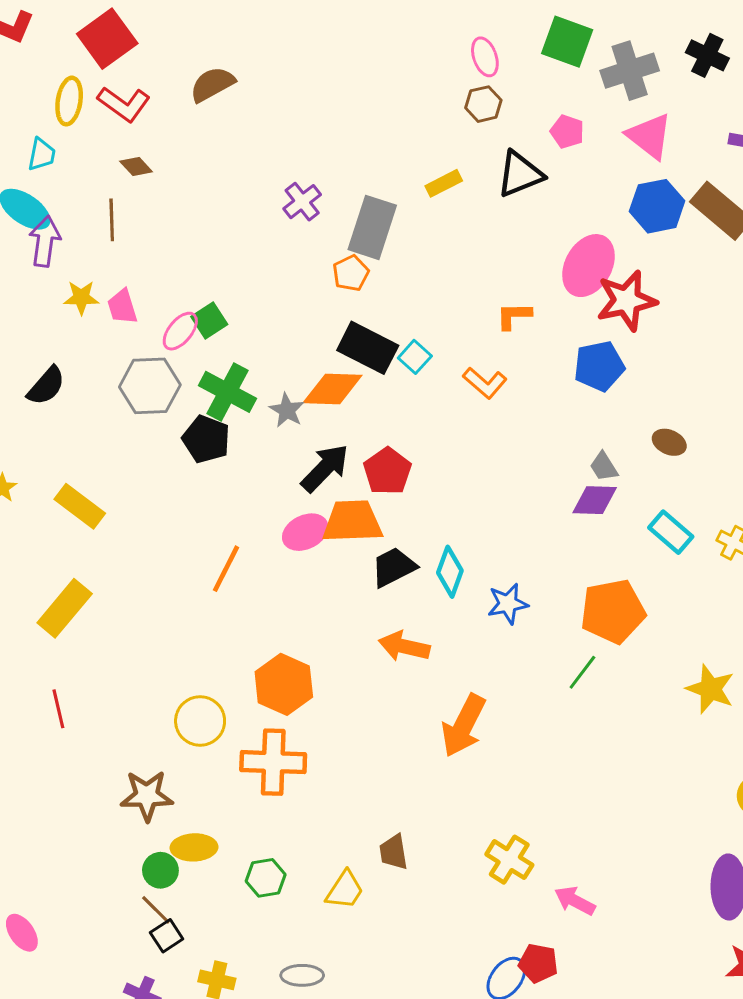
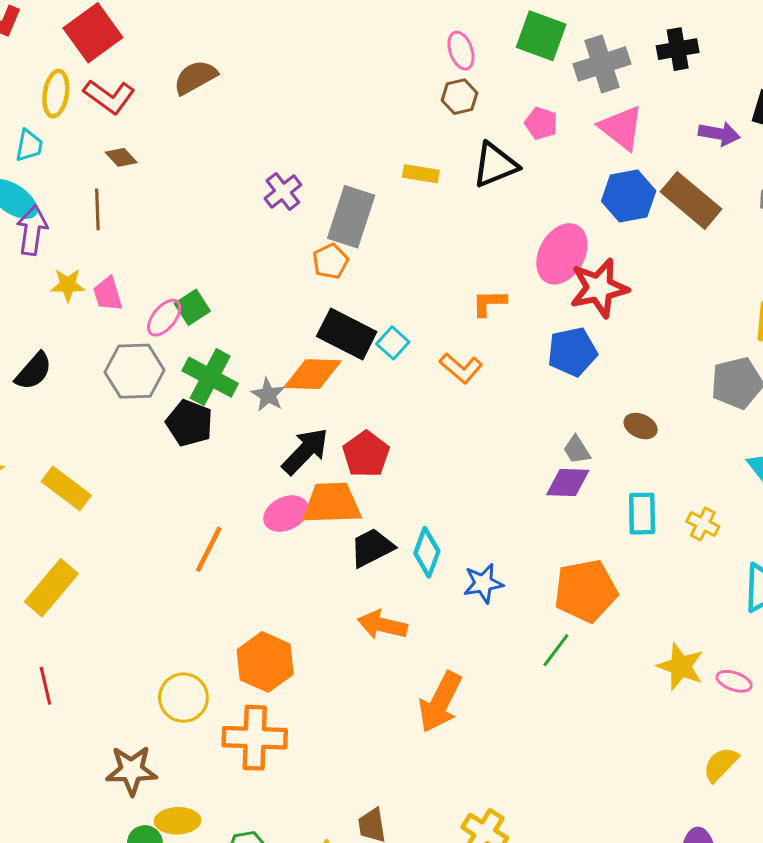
black cross: (707, 55) -> (678, 49), turned -36
yellow rectangle: (444, 183) -> (421, 174), turned 36
cyan rectangle: (671, 532) -> (642, 514), turned 48

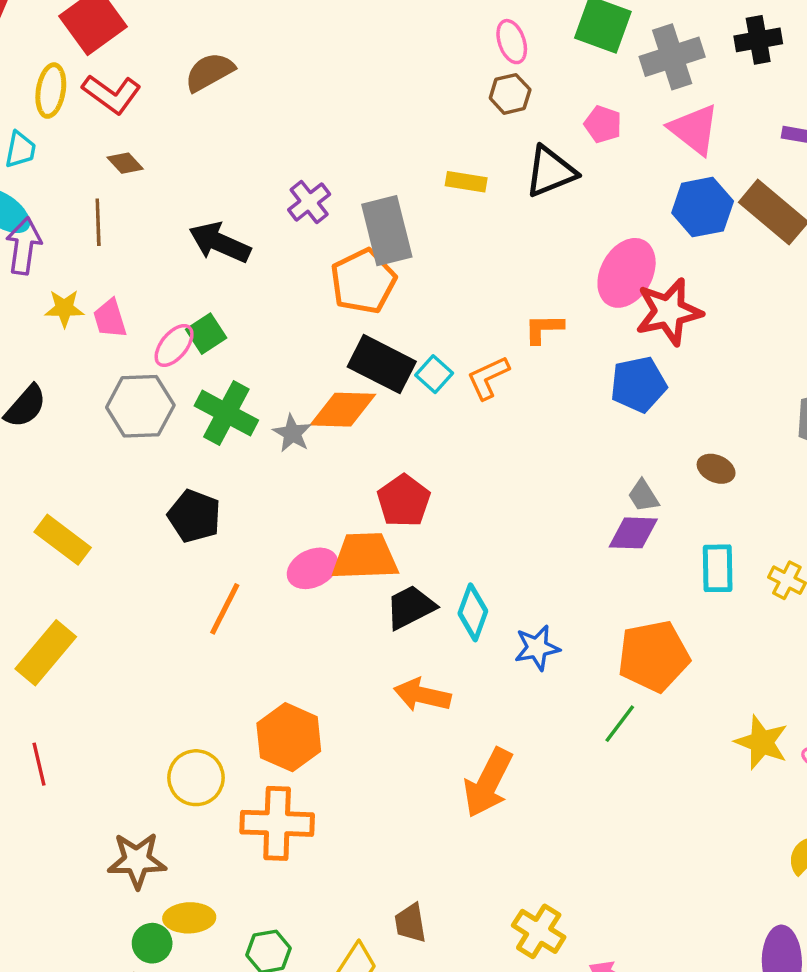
gray rectangle: (351, 217) -> (387, 231), turned -32
orange pentagon: (330, 261) -> (363, 281), size x1.6
orange L-shape: (461, 368) -> (488, 378), moved, turned 114
black pentagon: (189, 423) -> (194, 516), moved
black arrow: (305, 451) -> (220, 242), moved, turned -110

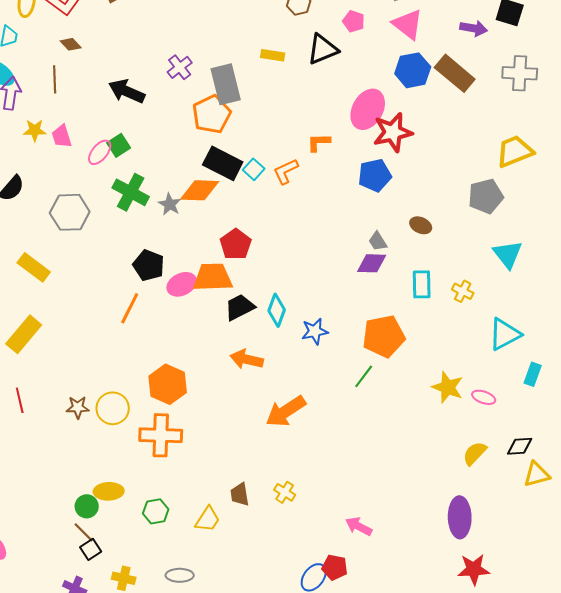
gray hexagon: (140, 406) -> (70, 212), moved
black pentagon: (194, 516) -> (149, 265), moved
orange arrow: (488, 783) -> (286, 411), turned 30
brown star: (137, 860) -> (78, 407), moved, size x0.7
yellow cross: (539, 931) -> (285, 492), moved, size x0.7

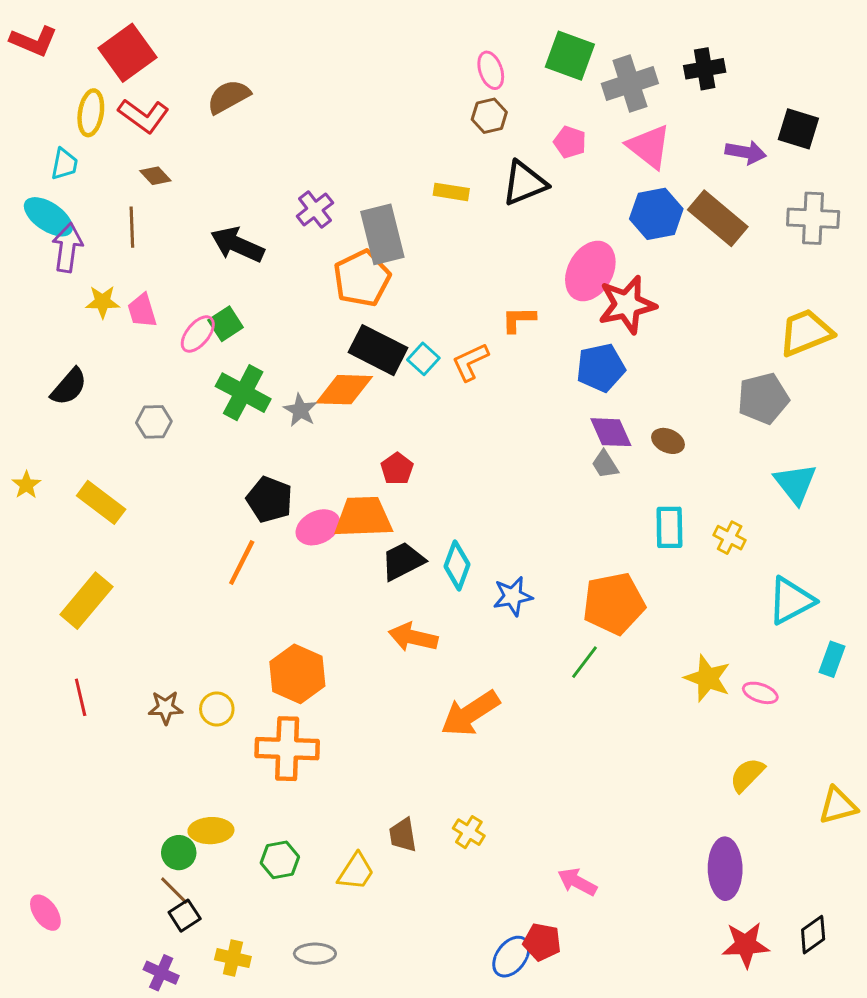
gray hexagon: (70, 212) -> (154, 422), size x0.6
red pentagon: (236, 244) -> (397, 469), size x0.7
purple diamond: (372, 263) -> (611, 432), moved, turned 64
yellow circle: (113, 408) -> (217, 709), size x0.7
black diamond: (520, 446) -> (813, 935), moved, turned -32

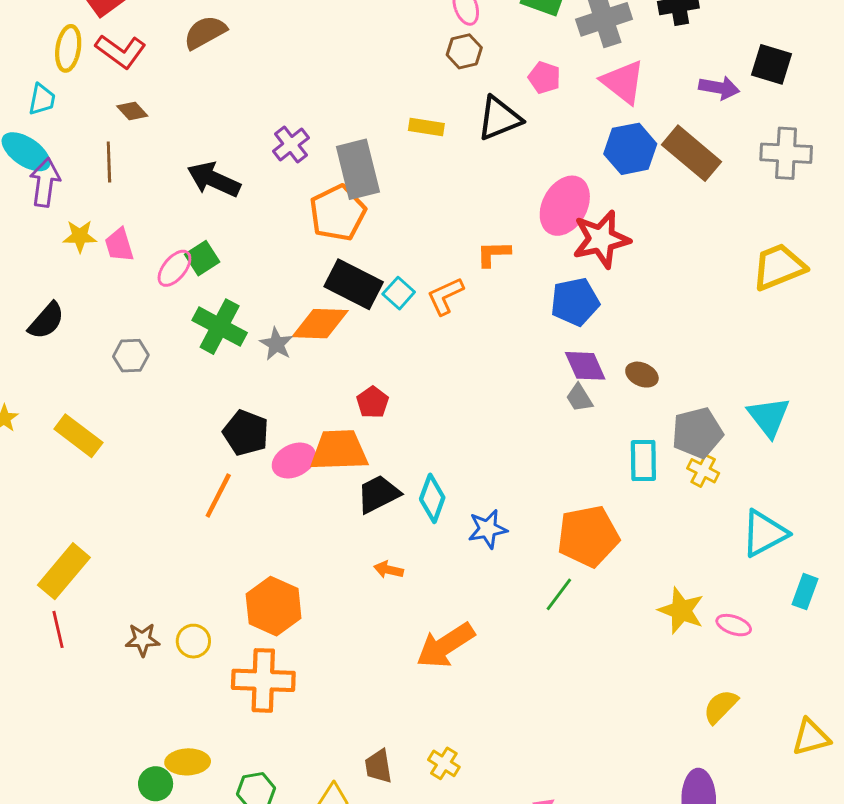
gray pentagon: (763, 398) -> (697, 433), moved
yellow rectangle: (86, 601) -> (64, 571), moved
orange arrow: (413, 637) -> (389, 570), size x0.6

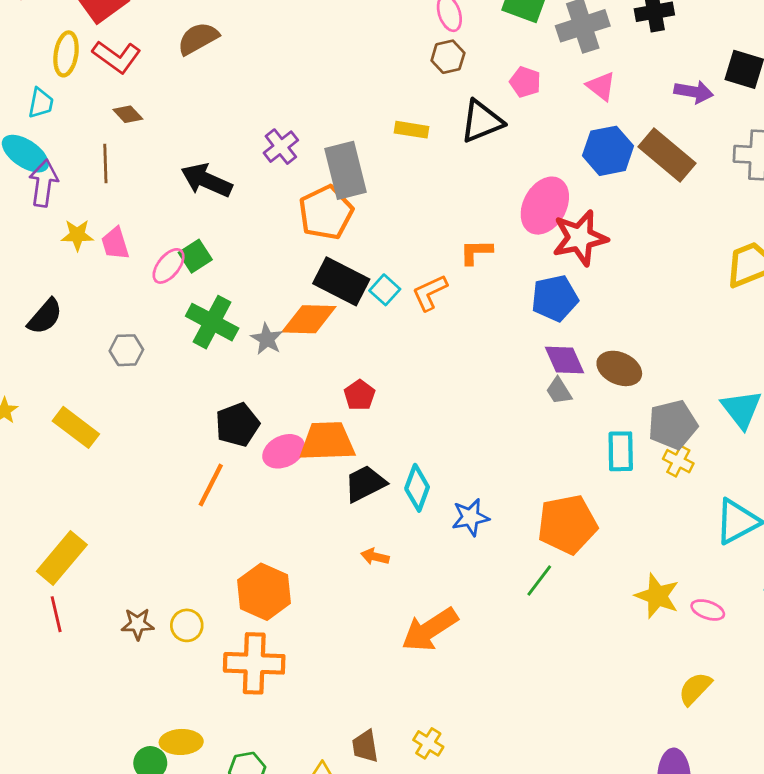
pink triangle: (623, 82) -> (601, 86), size x0.7
brown ellipse: (642, 375) -> (619, 368), size x1.4
black pentagon: (246, 433) -> (237, 425), turned 30

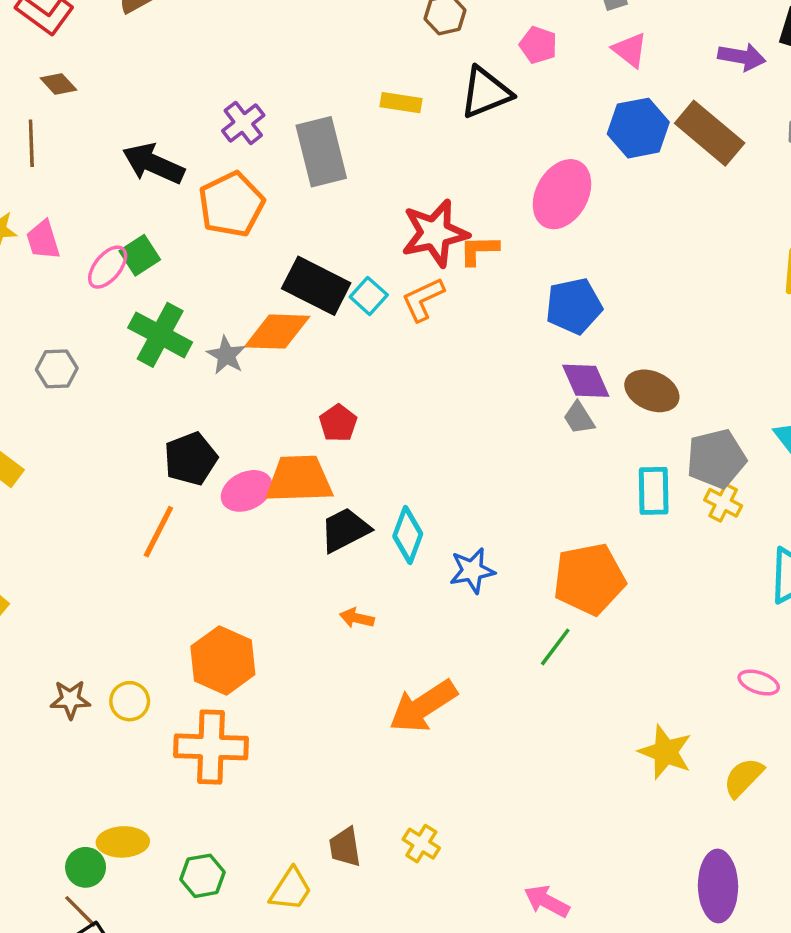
orange pentagon: (326, 213) -> (231, 204), moved
red star: (580, 238) -> (435, 233), moved
yellow star: (657, 596) -> (665, 752), moved

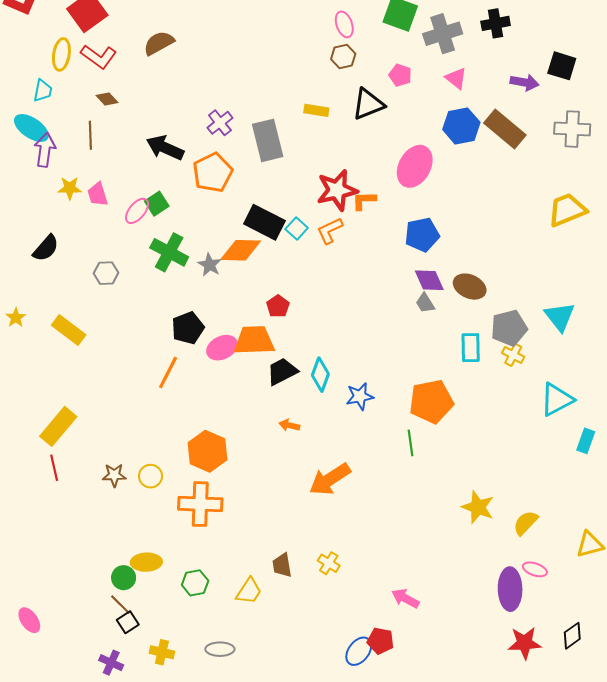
green line: (555, 647) -> (411, 443), turned -45
pink ellipse: (759, 683) -> (535, 569), moved

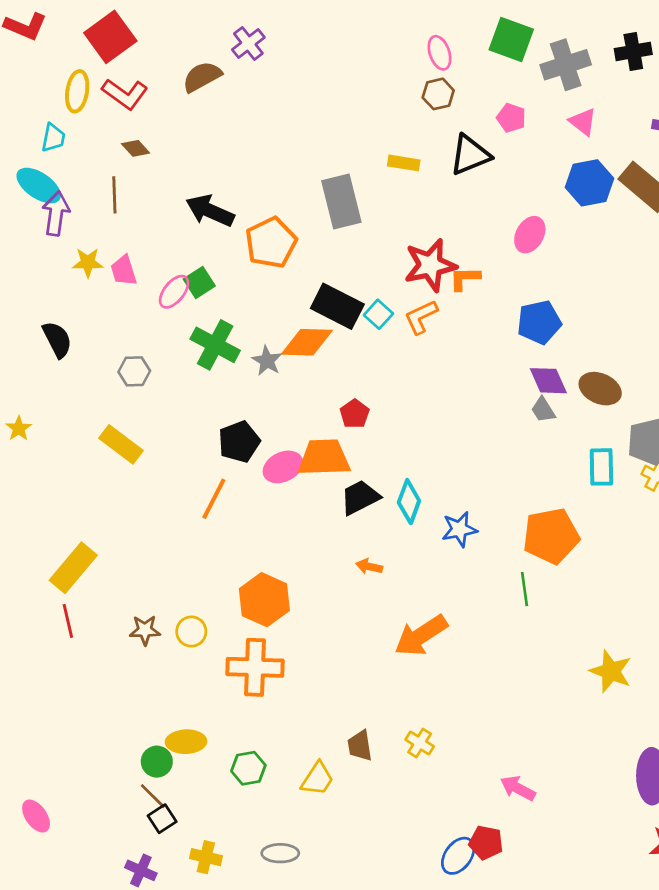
purple cross: (220, 123) -> (248, 44), moved
pink ellipse: (415, 166) -> (530, 235), size x0.7
black semicircle: (46, 248) -> (57, 340), turned -68
yellow rectangle: (69, 330) -> (121, 444), moved

